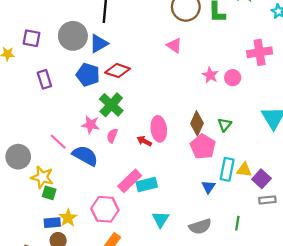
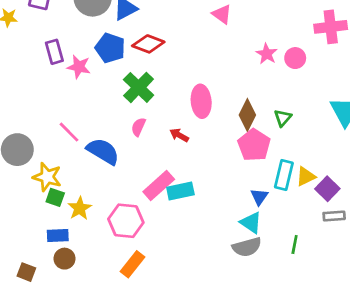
pink star: (91, 125) -> (79, 67), moved
pink ellipse: (159, 129) -> (201, 101), moved
yellow triangle: (244, 170) -> (306, 176), turned -35
yellow star: (68, 218) -> (80, 208), moved
cyan triangle: (161, 219) -> (251, 223), moved, turned -30

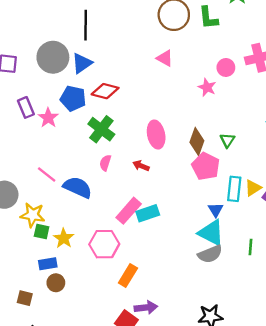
pink circle: (295, 58) -> (226, 67), moved
pink star: (79, 67) -> (48, 118), turned 30
cyan triangle: (251, 223) -> (211, 233), size x1.4
orange rectangle: (133, 264) -> (128, 275), moved

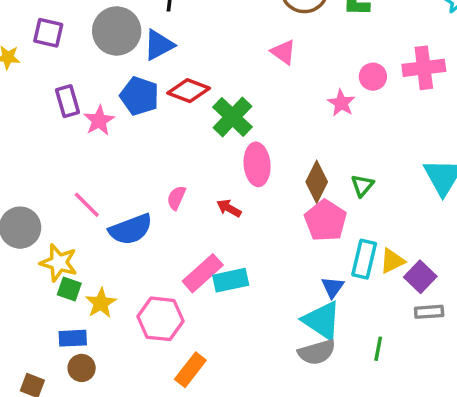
green cross: (101, 129) -> (232, 117), moved
blue semicircle: (78, 187) -> (131, 229), turned 128

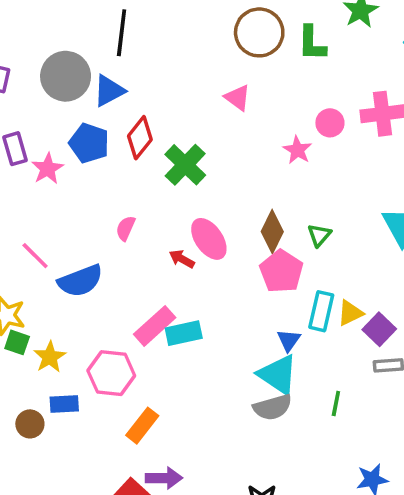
red diamond: (189, 91) -> (140, 138), turned -72
pink ellipse: (257, 164) -> (209, 239), moved, turned -30
pink semicircle: (176, 198) -> (126, 228), moved
blue rectangle: (73, 338) -> (64, 404), moved

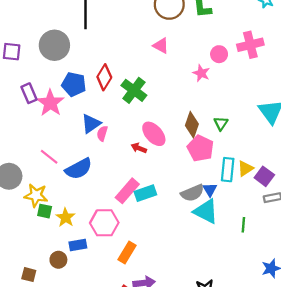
blue triangle: (109, 91) -> (91, 124), moved
pink star: (48, 169) -> (50, 103), size x1.4
gray semicircle: (273, 407) -> (192, 193), moved

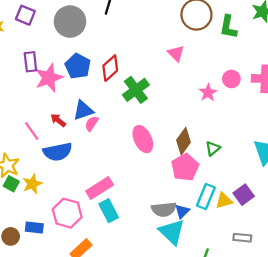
red arrow: (139, 148) -> (58, 120), moved
purple square: (264, 176) -> (244, 195), moved
cyan rectangle: (145, 193) -> (109, 211), moved, turned 65
yellow star: (66, 217) -> (32, 184), moved

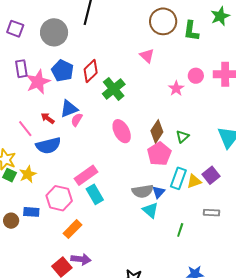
cyan triangle: (172, 232) -> (150, 210), size x0.7

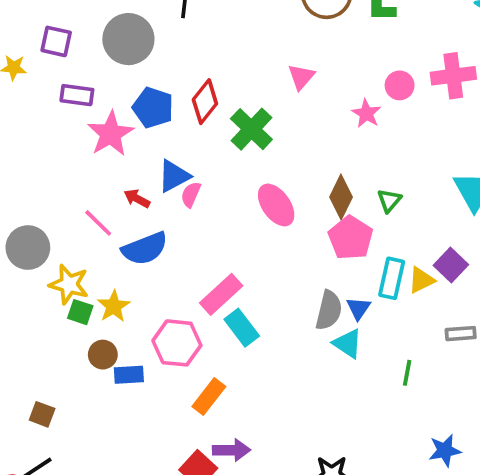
pink triangle: (147, 56) -> (301, 77), moved, turned 35
purple rectangle: (21, 69) -> (77, 95), moved, turned -66
gray semicircle: (143, 191) -> (329, 310), turned -60
brown circle: (11, 221) -> (103, 355), moved

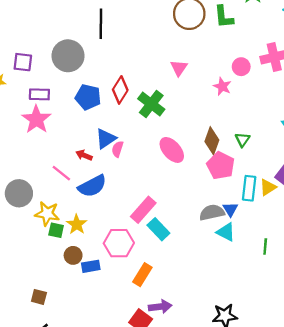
pink star: (111, 134) -> (36, 119), moved
gray semicircle: (329, 310) -> (212, 212), turned -110

